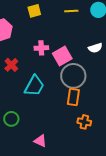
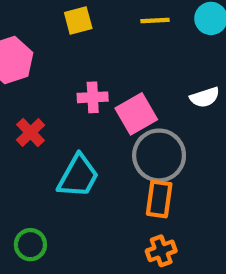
orange cross: (84, 122) -> (161, 251), moved, turned -32

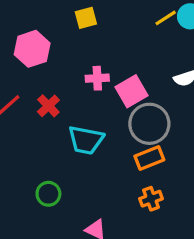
yellow line: (155, 21) -> (166, 18), moved, turned -30
cyan trapezoid: (78, 176) -> (86, 140), turned 72
orange rectangle: (159, 199) -> (149, 158), turned 60

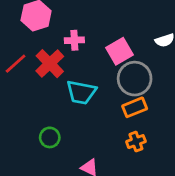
pink cross: (97, 78) -> (74, 40), moved
red cross: (48, 106) -> (50, 64), size x1.5

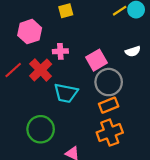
green circle: (50, 137) -> (41, 129), size x1.6
orange cross: (136, 142) -> (110, 133), size x1.6

